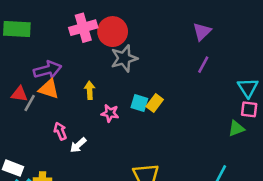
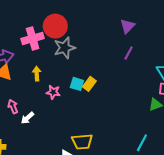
pink cross: (83, 28) -> (33, 38), moved

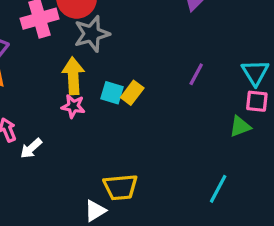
purple line: (129, 53) -> (196, 74), moved
yellow arrow: (37, 74) -> (73, 76), moved, size x1.5

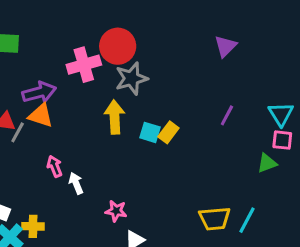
pink star: (73, 106) -> (116, 211), moved
white arrow: (31, 148) -> (76, 183), turned 110
yellow trapezoid: (120, 187) -> (215, 219), moved

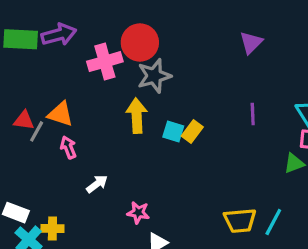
purple arrow: (39, 92) -> (59, 35), moved
purple line: (227, 115) -> (253, 114), turned -30
pink arrow: (55, 166) -> (68, 147), moved
white arrow: (76, 183) -> (97, 184), turned 75

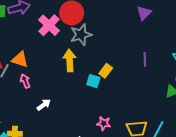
pink cross: (105, 62) -> (49, 25), turned -30
cyan square: (173, 131) -> (93, 81), moved
pink star: (138, 213) -> (104, 123), moved

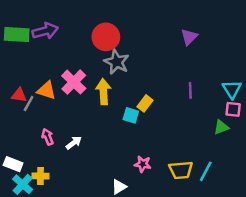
pink cross: (49, 25) -> (74, 82), moved
gray star: (81, 35) -> (117, 62), turned -30
pink arrow: (25, 81) -> (48, 137), moved

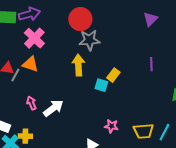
gray star: (117, 62) -> (89, 40), turned -30
pink cross: (74, 82) -> (34, 38), moved
white arrow: (74, 143) -> (53, 108), size x1.5

